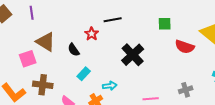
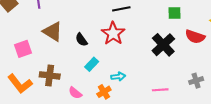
red star: (92, 34) -> (113, 33), moved, size x1.6
black cross: (133, 55) -> (163, 45), moved
pink square: (28, 59) -> (23, 49), moved

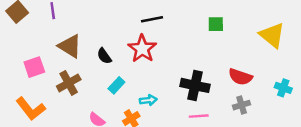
red semicircle: (195, 37) -> (240, 77), moved
black cross: (163, 45) -> (195, 85), moved, turned -35
brown cross: (50, 75) -> (69, 83), moved, turned -36

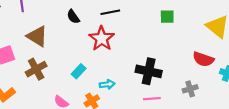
black semicircle: (104, 56) -> (73, 17), moved
red semicircle: (240, 77) -> (203, 59), moved

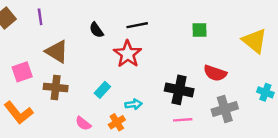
red semicircle: (203, 59) -> (215, 73), moved
brown cross: (36, 69) -> (56, 87), turned 35
gray cross: (190, 89) -> (225, 109), size x1.5

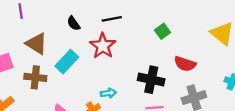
green square: (199, 30) -> (162, 31), moved, turned -35
cyan rectangle: (102, 90) -> (67, 62), moved, size x1.5

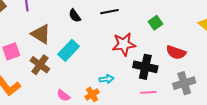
red star: (103, 46) -> (124, 44), moved, turned 30
brown cross: (35, 77) -> (40, 65), turned 30

